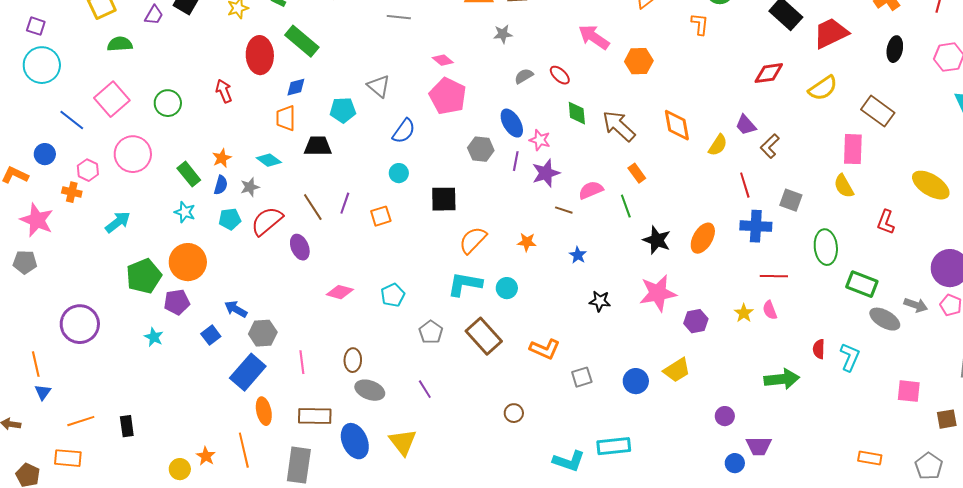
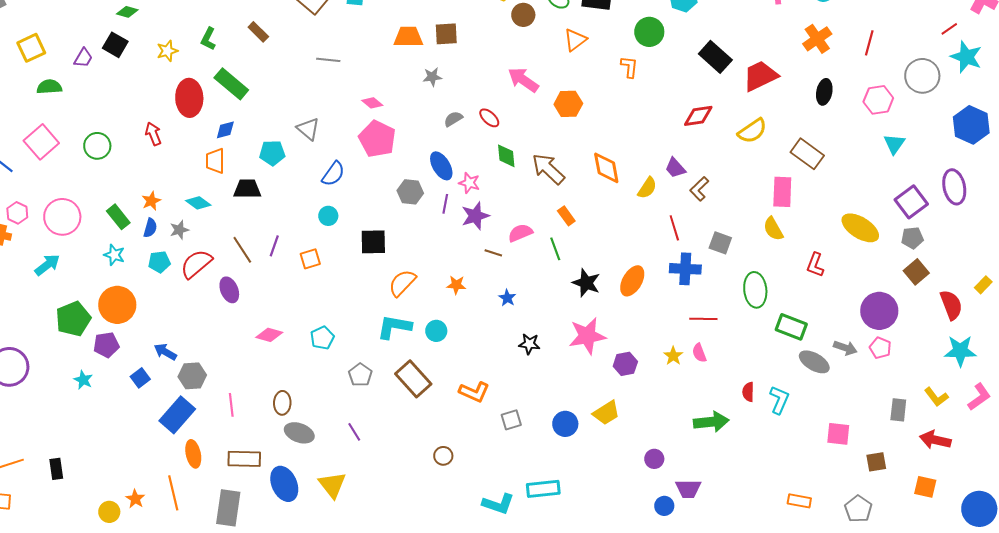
pink circle: (133, 154) -> (62, 217), moved

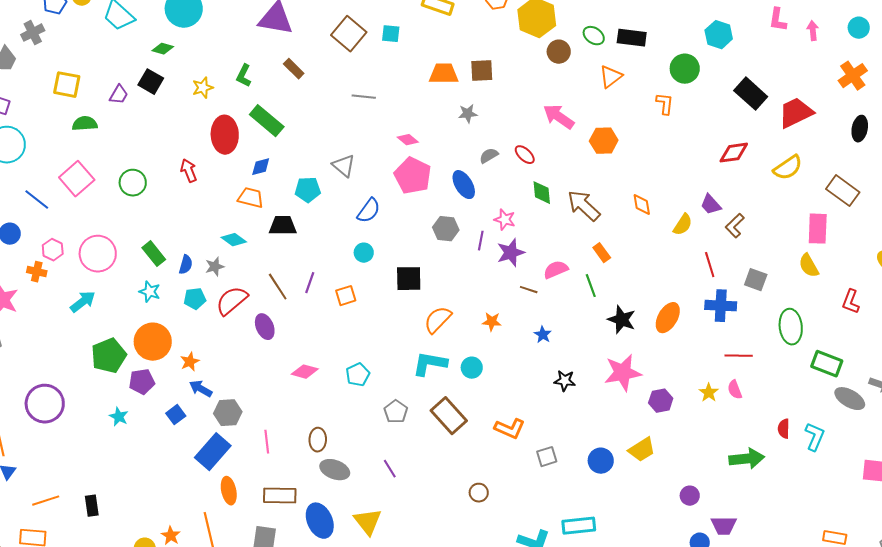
yellow square: (31, 48) -> (67, 85), turned 36
orange trapezoid: (215, 161) -> (251, 198), turned 104
blue ellipse: (441, 166) -> (464, 185), moved
orange diamond: (606, 168) -> (642, 205), size x0.7
orange star: (151, 201) -> (190, 362), moved

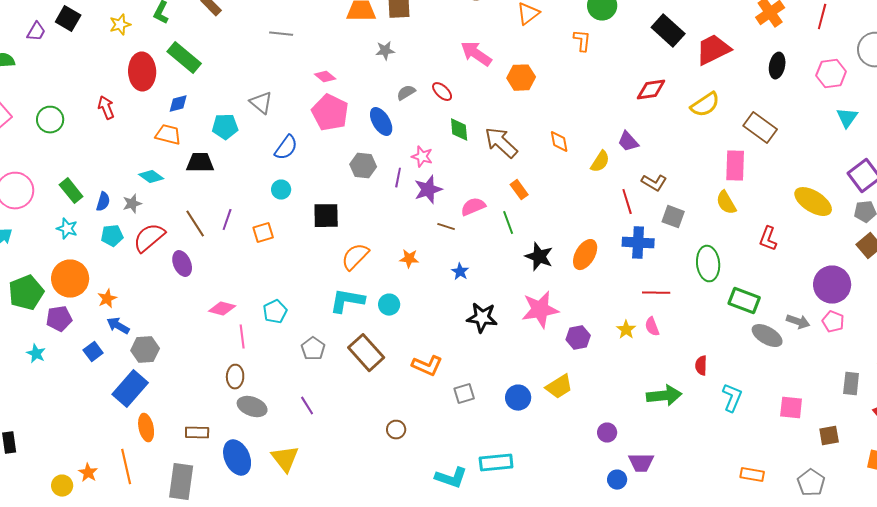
brown L-shape: (735, 226) -> (654, 183), moved, turned -105
black star: (565, 381) -> (482, 318), size x1.4
cyan L-shape: (815, 437) -> (732, 398), moved
pink line: (267, 442) -> (242, 337), moved
brown rectangle: (280, 496) -> (197, 433), size x0.7

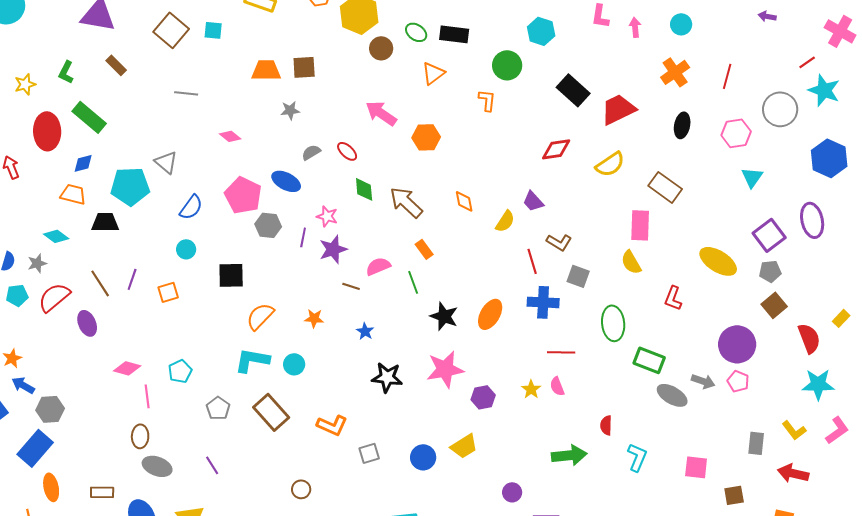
pink pentagon: (330, 113) -> (243, 195), moved
blue ellipse: (381, 122) -> (286, 181), turned -32
cyan pentagon: (225, 127) -> (130, 186), size x1.5

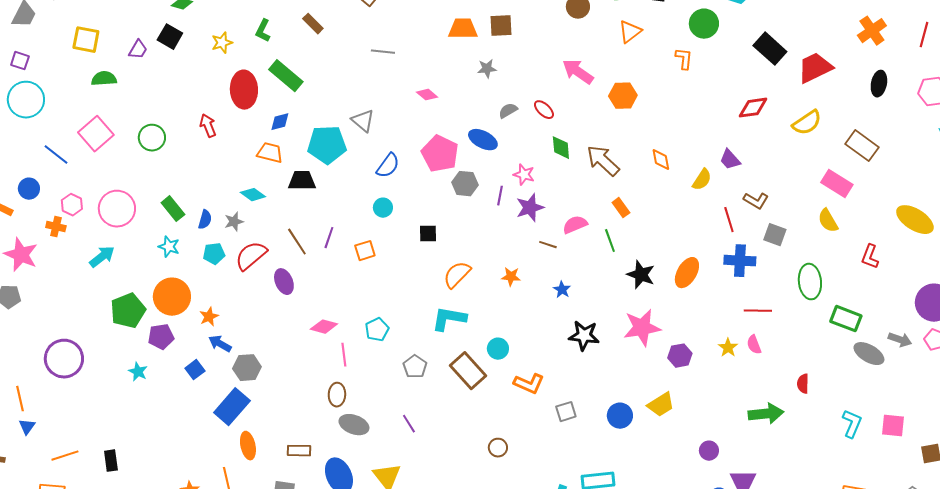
pink rectangle: (640, 225) -> (837, 184), turned -60
black square: (231, 275) -> (428, 234), size x0.7
cyan circle: (294, 364) -> (498, 349), moved
cyan L-shape: (637, 457) -> (852, 424), moved

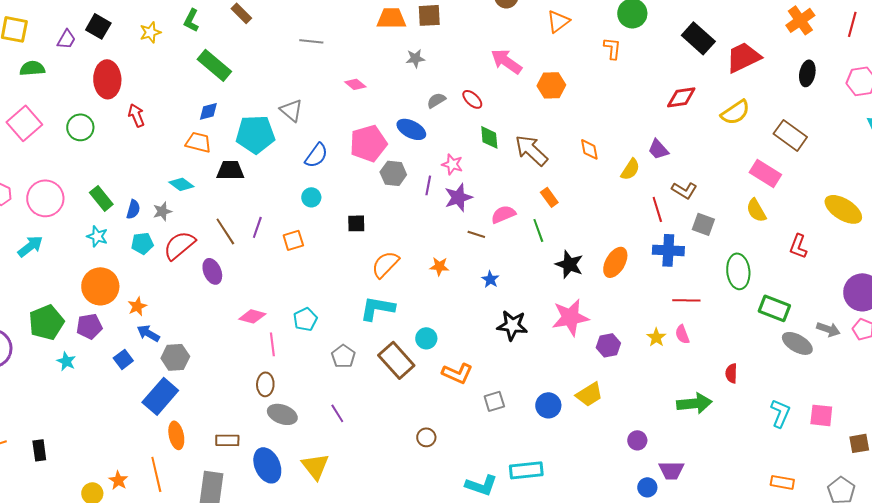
red ellipse: (244, 90) -> (107, 79), moved
pink pentagon: (440, 154) -> (368, 143), turned 30
green pentagon: (128, 311) -> (46, 322), moved

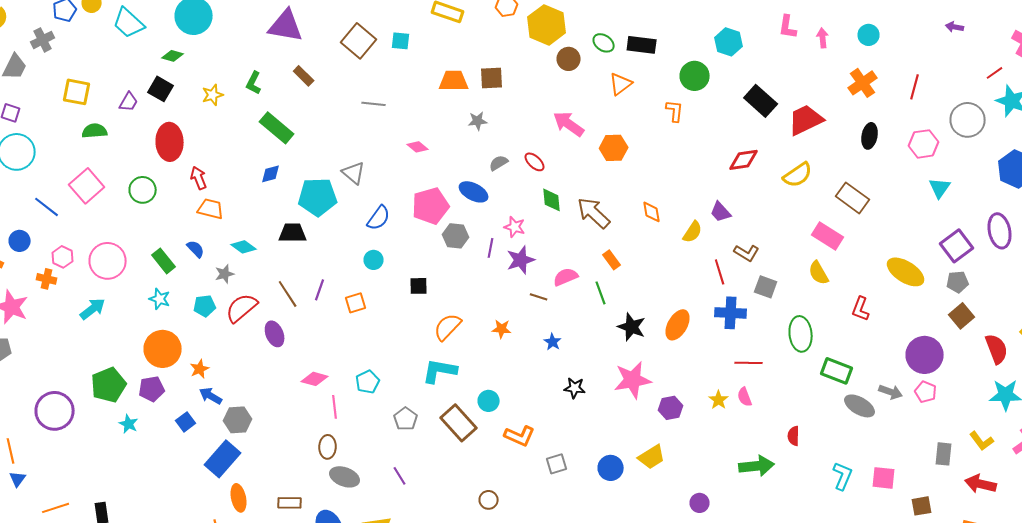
orange trapezoid: (198, 142) -> (211, 209), moved
blue semicircle: (133, 209) -> (196, 249), moved, turned -60
black star: (512, 325) -> (575, 388), size x0.7

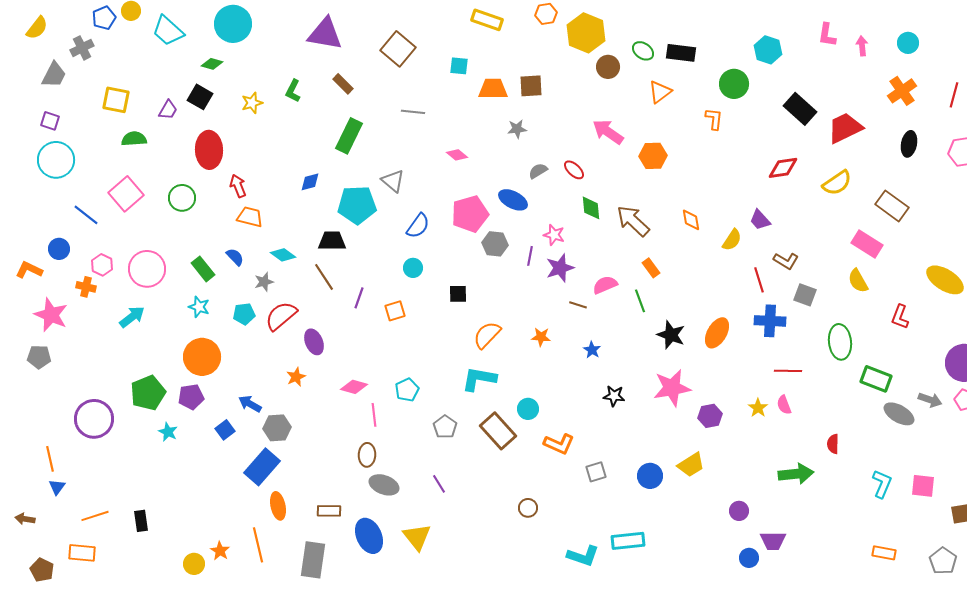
cyan square: (401, 41) -> (459, 66), moved
green rectangle: (277, 128) -> (349, 136), moved, turned 76
brown line: (288, 294) -> (324, 277), moved
orange star: (200, 369) -> (296, 377), moved

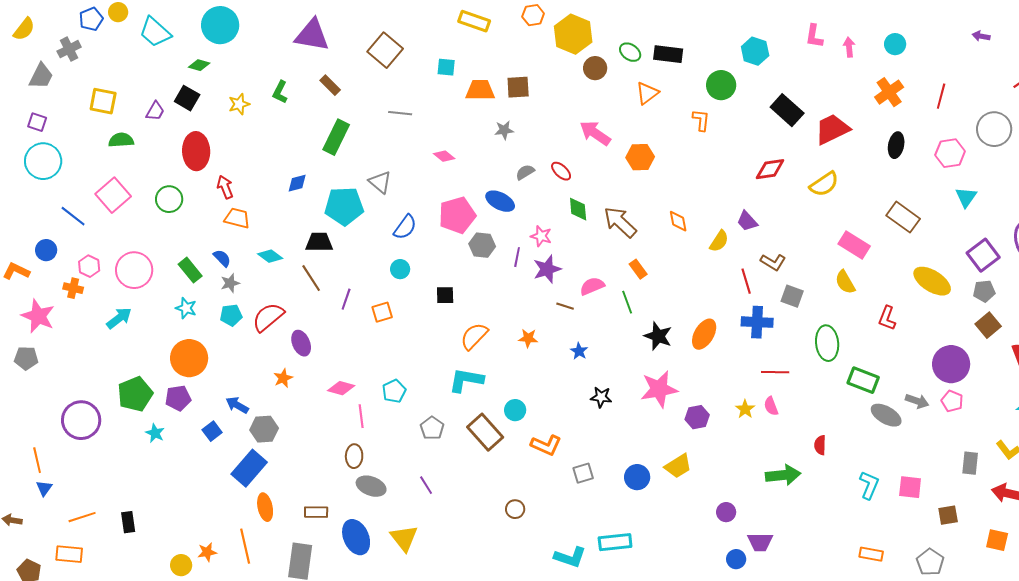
brown rectangle: (892, 206) -> (903, 217), moved
gray star: (264, 282) -> (230, 283), moved
orange star: (220, 551) -> (207, 552), turned 30

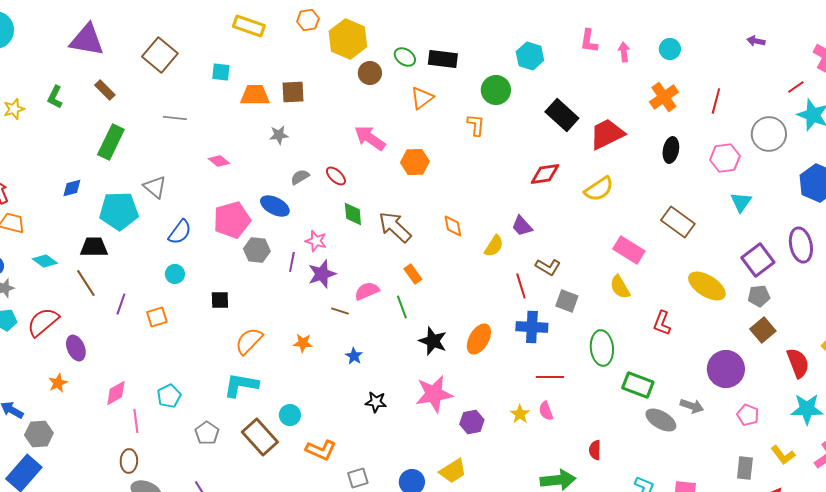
pink diamond: (341, 388) -> (116, 393), turned -44
pink pentagon: (952, 401) -> (748, 415), moved

